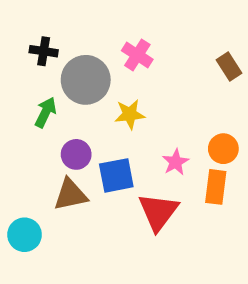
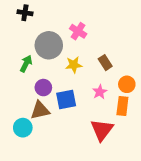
black cross: (44, 51) -> (25, 13), moved
brown rectangle: (229, 66) -> (105, 63), moved
red triangle: (158, 212) -> (102, 130), moved
cyan circle: (25, 235) -> (23, 128), moved

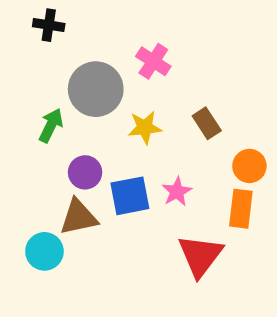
pink star: (100, 92) -> (177, 192), moved

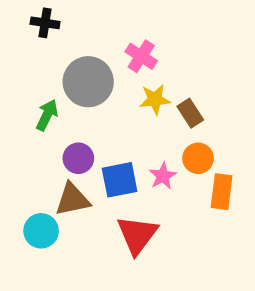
yellow star: (145, 128) -> (155, 99), moved
orange circle: (249, 166) -> (198, 158), moved
red triangle: (200, 256) -> (137, 235), moved

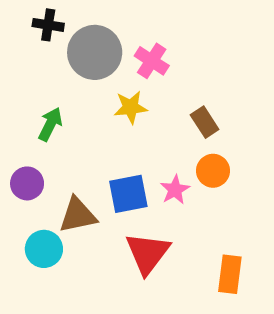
gray circle: (88, 82) -> (95, 52), moved
yellow star: (155, 99) -> (131, 107), moved
purple circle: (78, 158) -> (27, 183), moved
orange rectangle: (222, 192) -> (230, 274), moved

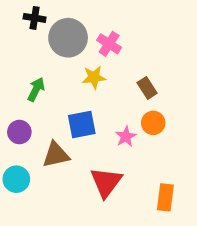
blue square: (128, 194) -> (82, 124), moved
cyan circle: (44, 249) -> (16, 179), moved

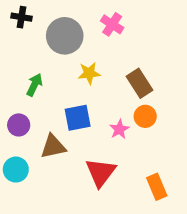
black cross: (35, 18) -> (22, 17), moved
pink cross: (109, 44) -> (112, 24), moved
brown rectangle: (147, 88) -> (139, 83), size x1.4
orange rectangle: (165, 197) -> (157, 187), turned -30

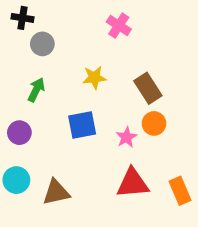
gray circle: (65, 36) -> (42, 44), moved, size x0.6
brown triangle: (53, 147) -> (56, 192), moved
red triangle: (101, 172) -> (133, 183), moved, turned 48
orange rectangle: (157, 187) -> (180, 191), moved

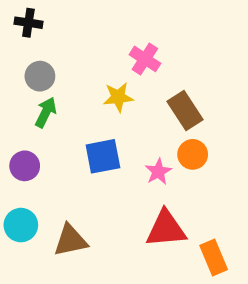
pink cross: (119, 26) -> (145, 59), moved
gray circle: (42, 44) -> (40, 76), moved
orange rectangle: (180, 191) -> (214, 257), moved

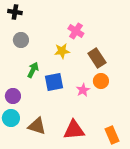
green arrow: (46, 112) -> (33, 70), moved
purple circle: (25, 166) -> (13, 96), moved
red triangle: (166, 229) -> (74, 130), moved
brown triangle: (70, 240) -> (37, 126), turned 30

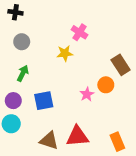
brown rectangle: (97, 58) -> (121, 65), moved
green arrow: (33, 70) -> (23, 73), moved
blue square: (54, 82) -> (44, 101), moved
brown triangle: (37, 126) -> (49, 141), moved

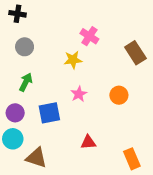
brown rectangle: (121, 65) -> (135, 53), moved
pink star: (87, 94) -> (79, 94), moved
red triangle: (77, 136) -> (88, 142), moved, size x0.6
brown triangle: (49, 141) -> (36, 158), moved

